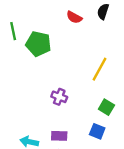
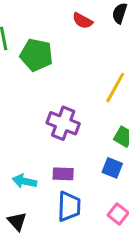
purple cross: (59, 97) -> (63, 123), size x1.5

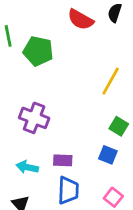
red semicircle: (82, 21) -> (81, 20), size x1.4
purple cross: (63, 123) -> (34, 118), moved

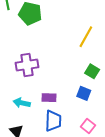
purple cross: (34, 118) -> (27, 65), turned -30

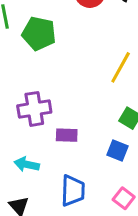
purple rectangle: (49, 98) -> (67, 135), moved

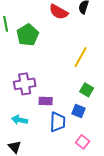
green pentagon: (39, 33) -> (28, 35), turned 30
blue trapezoid: (73, 191) -> (58, 122), moved

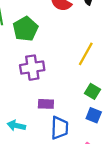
purple cross: (25, 84) -> (32, 68), moved
blue square: (79, 111) -> (94, 115), moved

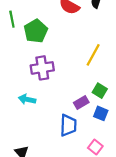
purple rectangle: (46, 104) -> (81, 103), moved, turned -32
cyan arrow: (16, 126) -> (27, 99), moved

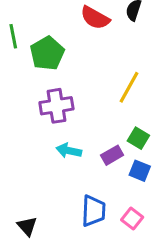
cyan arrow: (27, 99) -> (69, 151), moved
blue trapezoid: (68, 125) -> (93, 211), moved

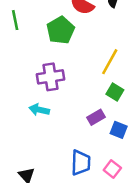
green pentagon: (47, 53) -> (61, 30), moved
green square: (138, 138) -> (115, 92), moved
cyan arrow: (69, 151) -> (39, 110), moved

